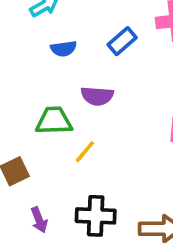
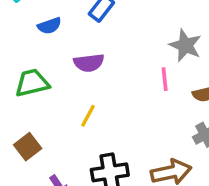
green trapezoid: (54, 121) -> (32, 83), moved

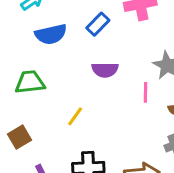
blue semicircle: (49, 26) -> (51, 34), size x1.5
purple semicircle: (89, 63) -> (105, 70), moved

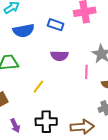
blue rectangle: (98, 24) -> (56, 25), turned 63

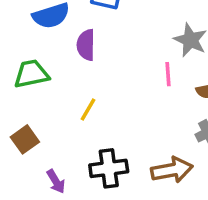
purple semicircle: (59, 56) -> (86, 45), moved, turned 96

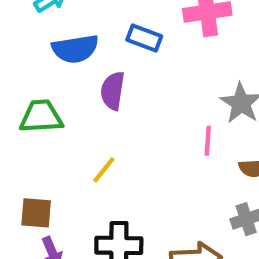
brown square: (25, 139) -> (36, 213), moved, turned 32

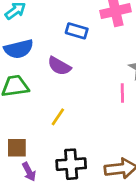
blue semicircle: (75, 49) -> (19, 49), moved
purple semicircle: (113, 91) -> (59, 66), turned -65

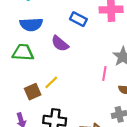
brown square: (17, 148) -> (33, 92), moved, turned -35

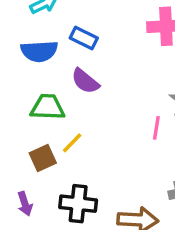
blue rectangle: (78, 19) -> (84, 38), moved
green trapezoid: (23, 52) -> (48, 107), moved

